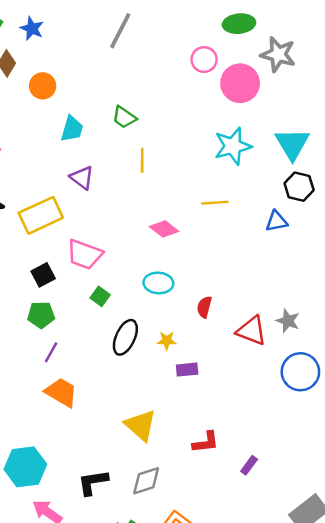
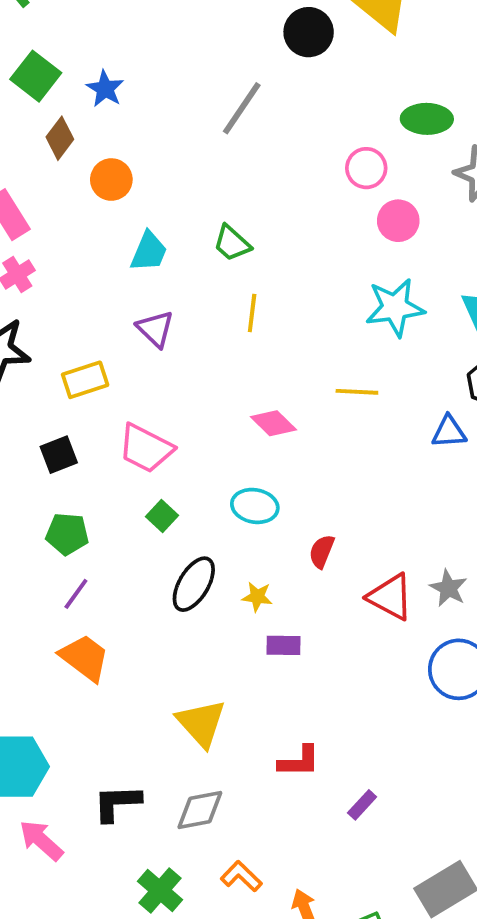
pink circle: (240, 83) -> (398, 221), moved, size x0.7
yellow rectangle: (41, 215) -> (85, 380), size x0.7
black square: (43, 275) -> (59, 455), moved

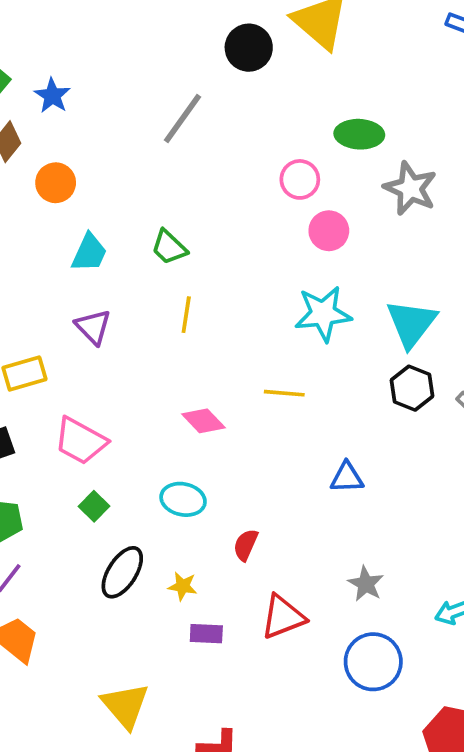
blue triangle: (449, 432) -> (347, 478), moved
red triangle: (390, 597) -> (283, 617), moved, turned -51

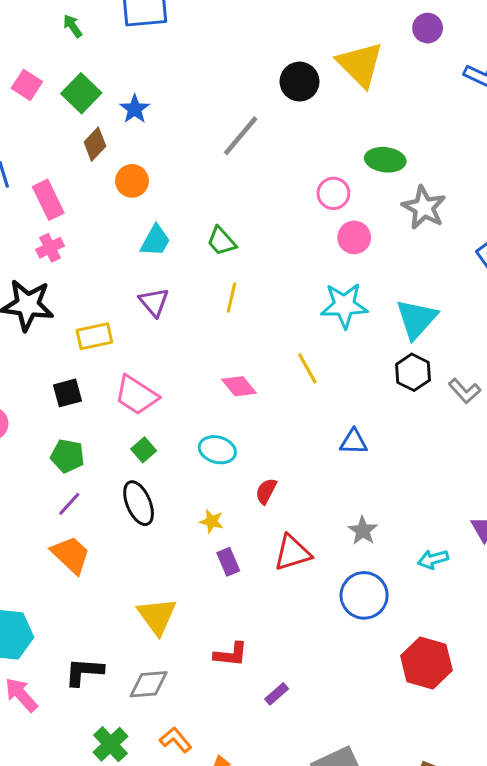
yellow line: (284, 393) -> (307, 369), turned 52
black ellipse: (122, 572) -> (139, 503), moved, turned -60
purple rectangle: (206, 634) -> (228, 562), turned 60

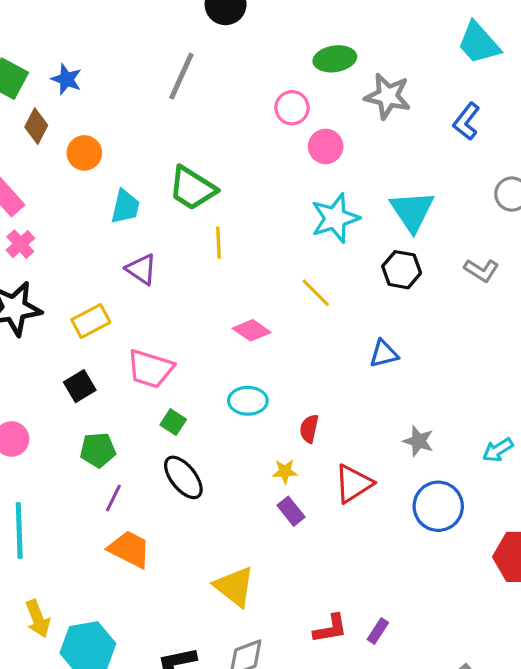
green trapezoid: (221, 241) -> (192, 188), size x1.5
black hexagon: (413, 372) -> (402, 270), moved
yellow star: (212, 521) -> (285, 471), moved
red L-shape: (231, 654) -> (330, 629), moved

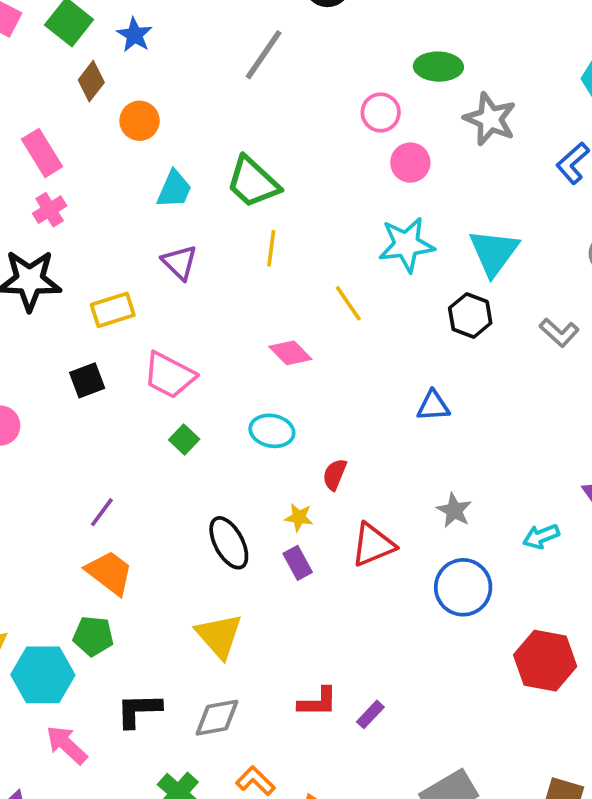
yellow line: (316, 293) -> (348, 303), moved
green pentagon: (98, 450) -> (93, 636), moved
black ellipse: (183, 477) -> (229, 543), moved

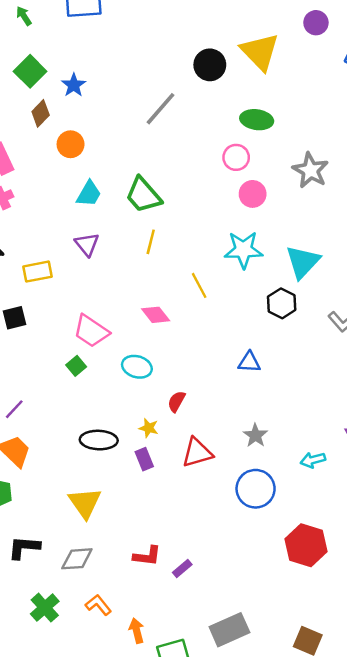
green ellipse: (438, 67) -> (257, 120), moved
pink trapezoid: (169, 375) -> (91, 331), moved
black ellipse: (229, 543) -> (99, 440), turned -66

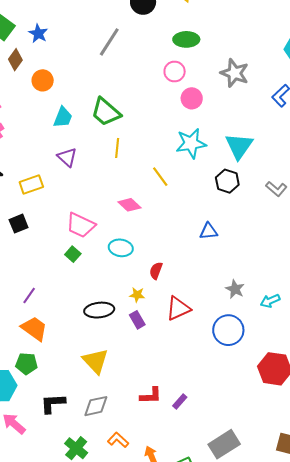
gray star: (255, 435) -> (235, 289), moved

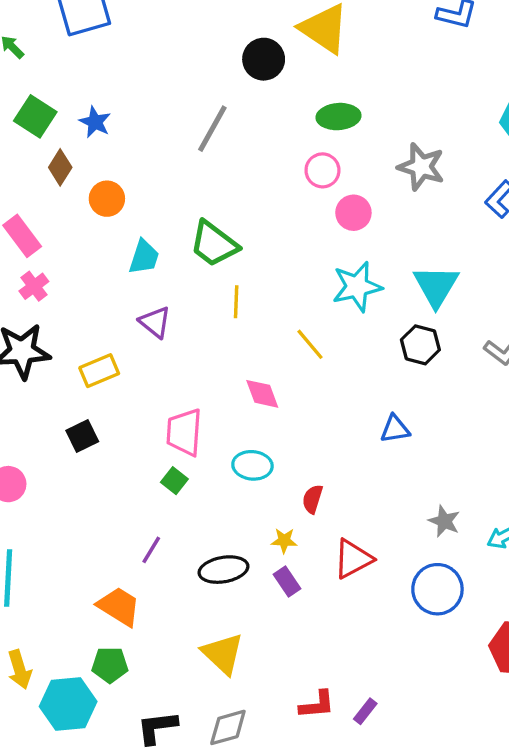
pink diamond: (129, 205) -> (262, 394), turned 30
pink trapezoid: (81, 225) -> (184, 432), turned 72
purple line: (29, 296) -> (151, 550), moved

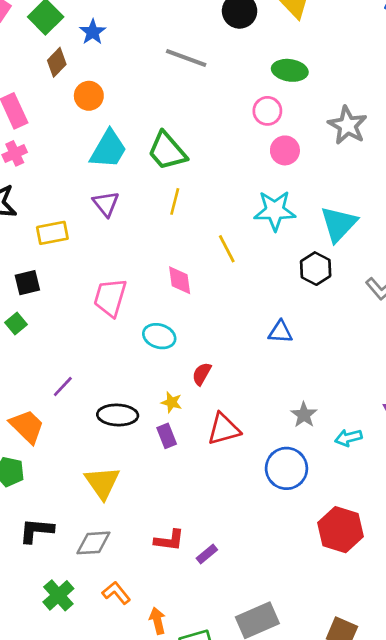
gray line: (212, 129) -> (186, 58), turned 69
cyan trapezoid: (144, 257) -> (108, 149), size x1.4
green square: (174, 481) -> (16, 323), moved

